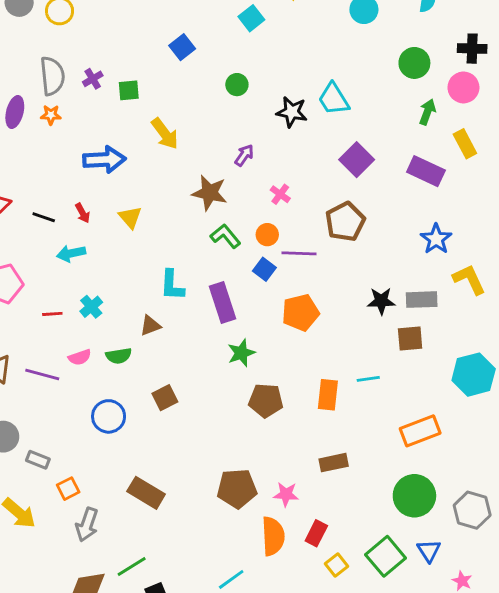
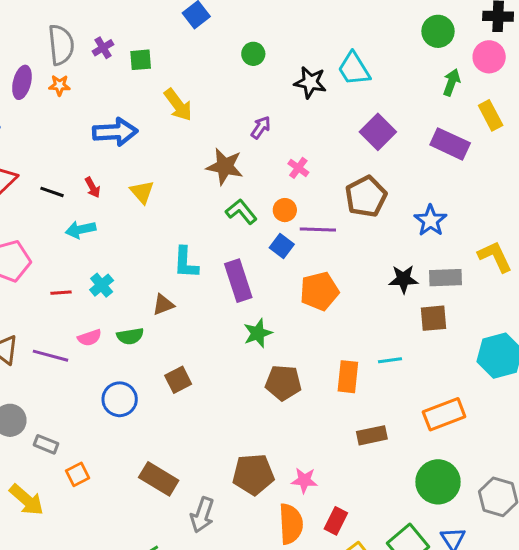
blue star: (436, 239) -> (430, 221), moved
brown rectangle: (334, 463) -> (372, 435), moved
gray arrow: (87, 525) -> (202, 515), moved

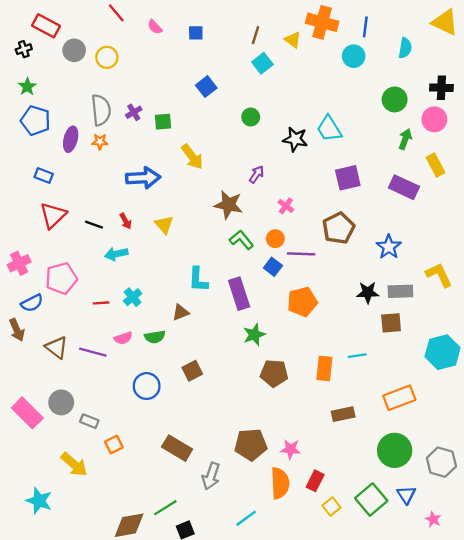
purple square: (378, 132) -> (348, 178), turned 32

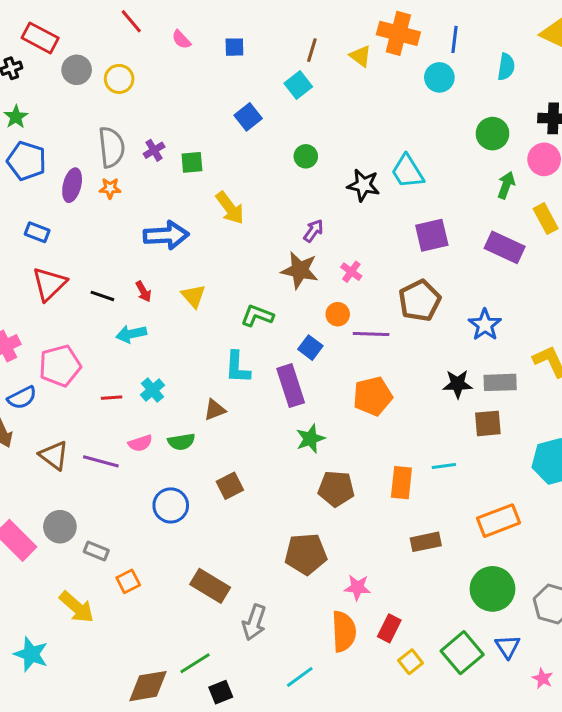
cyan square: (262, 63) -> (298, 85), moved
brown star: (229, 205) -> (300, 270), moved
green L-shape: (241, 240) -> (257, 316), moved, turned -30
blue square: (273, 267) -> (310, 348), moved
brown pentagon: (251, 445) -> (306, 554), moved

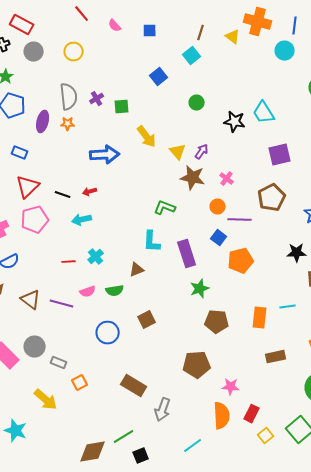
gray circle: (77, 70) -> (34, 52), moved
red arrow: (143, 291) -> (90, 192), turned 104
yellow triangle: (193, 296) -> (178, 152), moved
blue square: (310, 348) -> (219, 238), moved
pink pentagon: (60, 366) -> (35, 220), moved

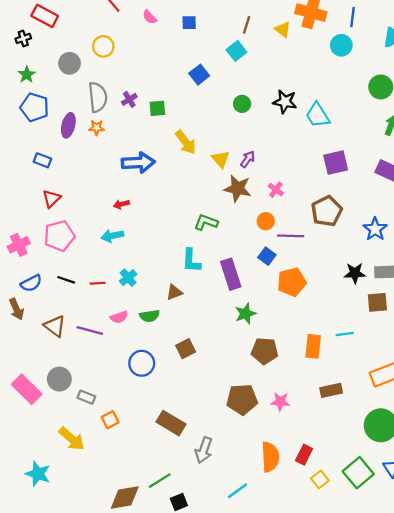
gray circle: (34, 52) -> (69, 63), moved
black star: (235, 122) -> (285, 102), moved
red triangle: (28, 187) -> (51, 199), size x0.7
black line: (63, 195) -> (66, 280), moved
pink star: (231, 387) -> (280, 402), moved

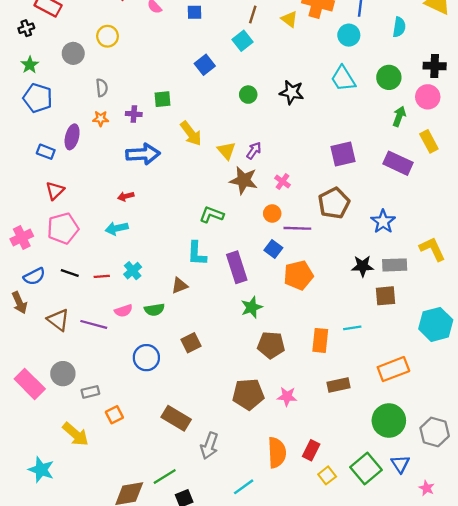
gray semicircle: (98, 97) -> (102, 88), size x0.6
purple cross: (129, 99) -> (134, 114), moved, turned 35
cyan trapezoid: (318, 115) -> (343, 79), moved
purple ellipse: (68, 125) -> (72, 137), moved
gray rectangle: (86, 397) -> (90, 392), turned -36

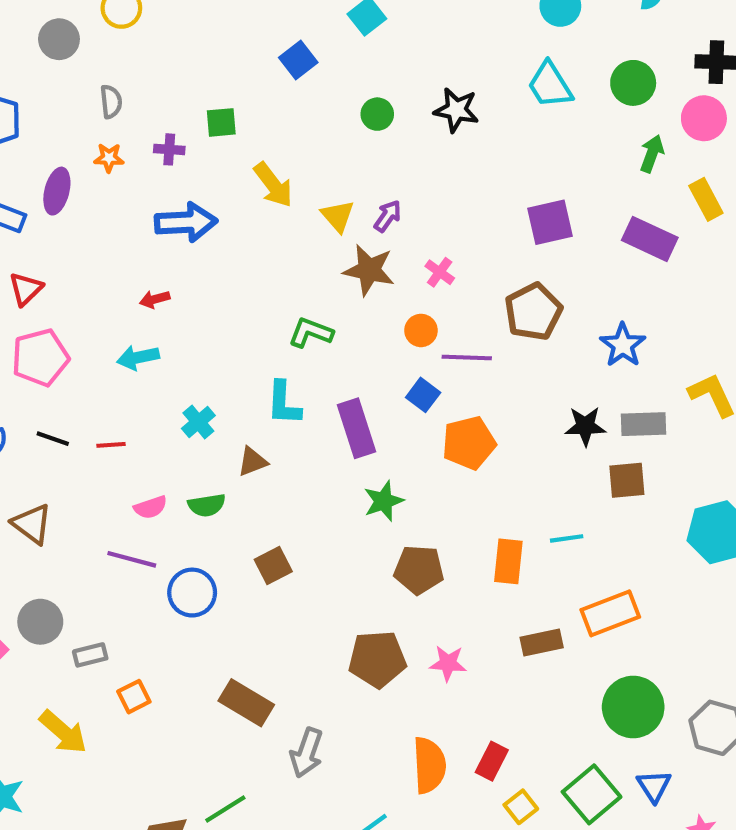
cyan cross: (133, 271) -> (198, 422), moved
purple line: (94, 324) -> (132, 559), moved
orange rectangle: (393, 369) -> (610, 613), moved

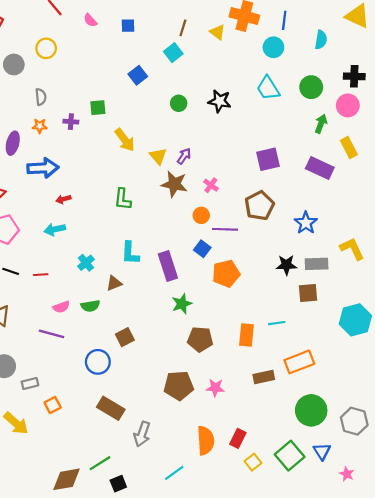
blue arrow: (186, 222) -> (43, 168), moved
green L-shape: (311, 333) -> (123, 199), moved, turned -105
blue circle: (192, 593) -> (98, 362), moved

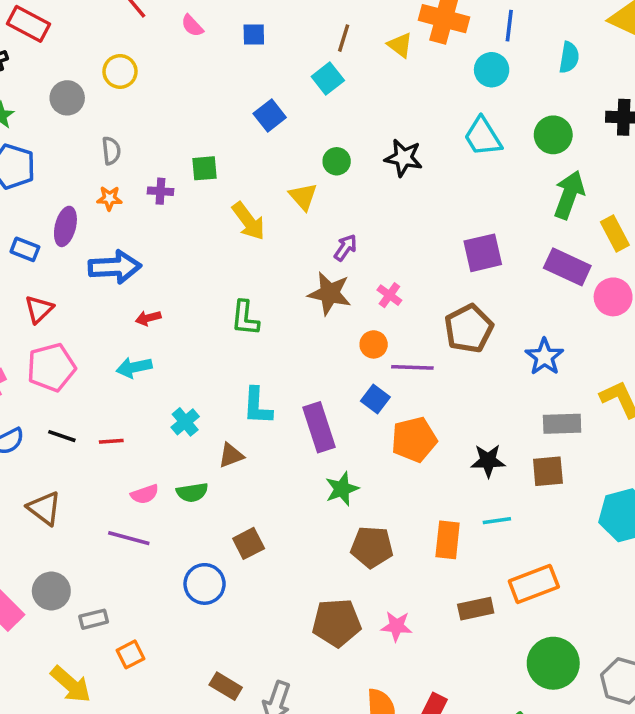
pink circle: (348, 105) -> (613, 297), moved
green arrow: (321, 124) -> (569, 195), size x1.5
yellow triangle: (158, 156) -> (303, 197), moved
black star: (286, 265) -> (488, 461), moved
brown rectangle: (111, 408) -> (226, 686), moved, size x0.7

